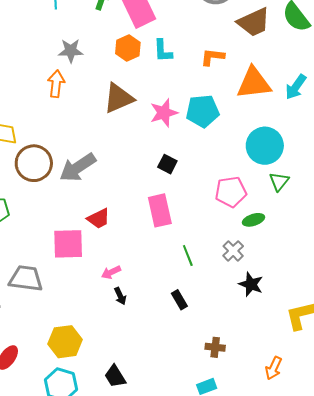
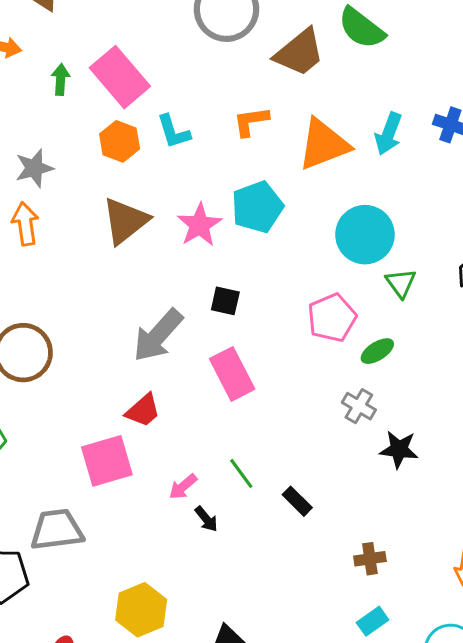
gray arrow: (78, 167) -> (158, 335), moved
green line: (188, 256) -> (241, 473), moved

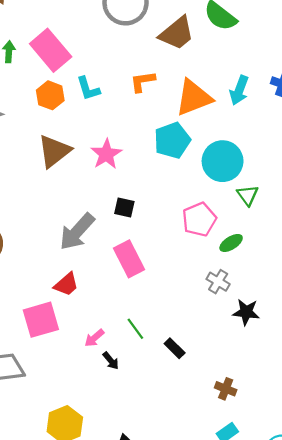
cyan pentagon: (257, 207) -> (172, 140), moved
brown cross: (370, 559) -> (226, 389), turned 30

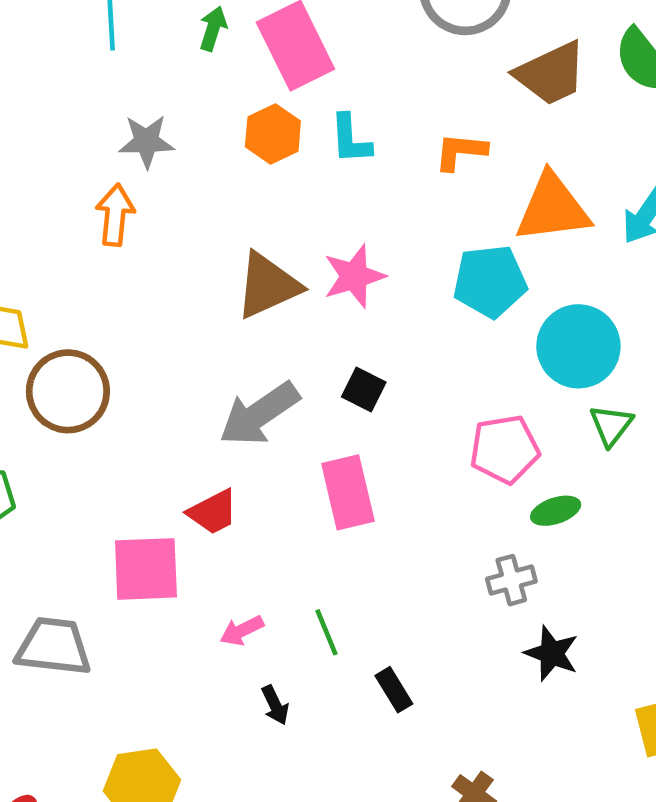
brown triangle: (54, 151) -> (268, 285), moved
gray cross: (218, 282) -> (511, 580), turned 30
black arrow: (111, 361) -> (275, 705), moved

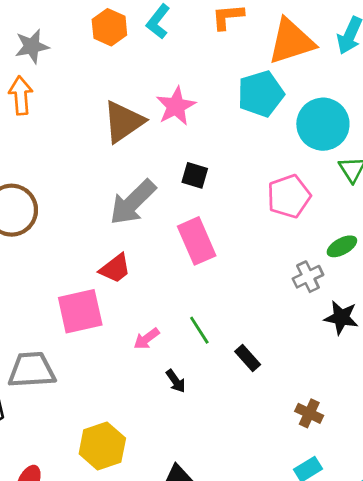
cyan L-shape: (351, 139) -> (158, 22), turned 52
green ellipse: (556, 511) -> (342, 246), moved

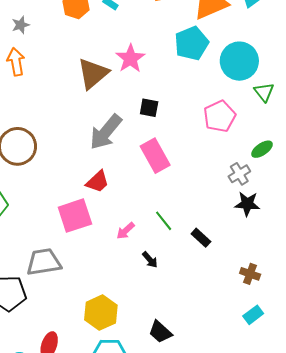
gray star: (32, 46) -> (21, 25), size x0.7
black star: (341, 318) -> (247, 204), moved

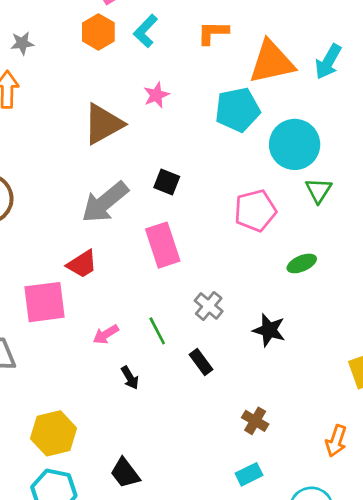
pink star: (130, 58) -> (156, 95), moved, size x0.7
gray cross: (239, 174) -> (209, 306), moved, turned -30

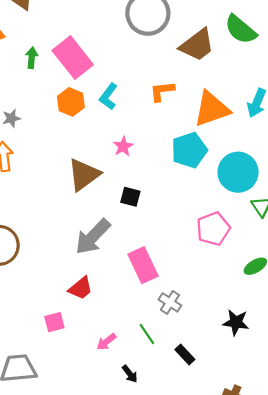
black square: (167, 182) -> (130, 197), moved
pink square: (45, 302) -> (54, 322), size x0.6
gray cross: (209, 306) -> (170, 302), moved

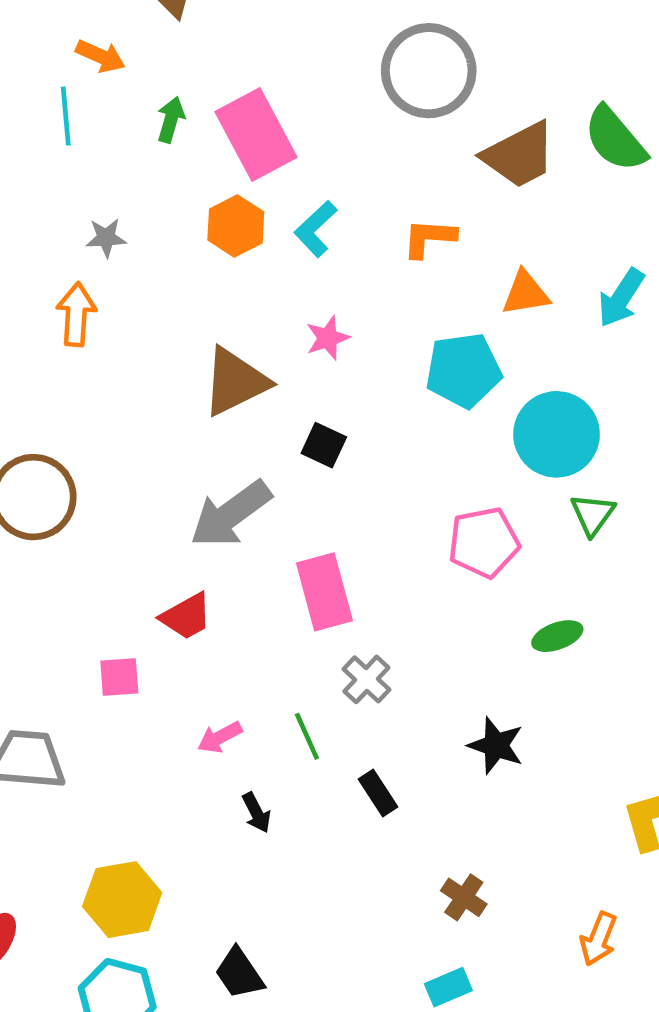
orange triangle: (212, 109) -> (525, 293), size x0.6

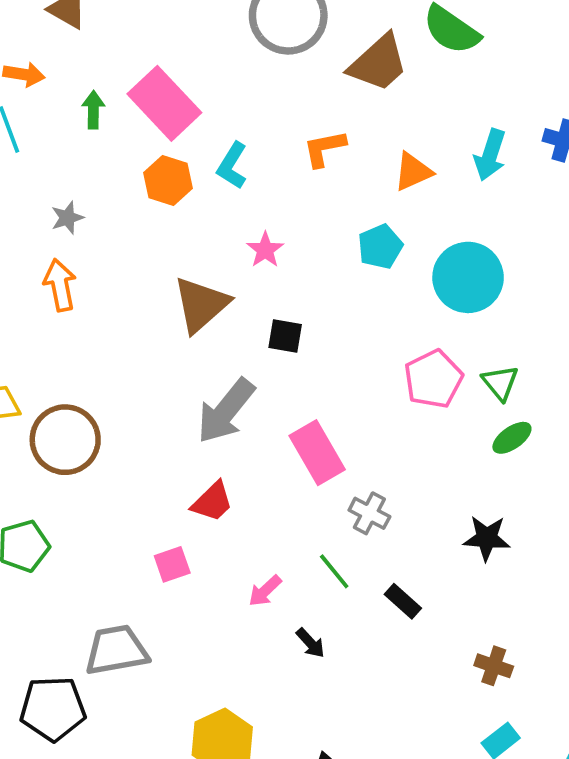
cyan pentagon: (463, 370) -> (380, 247), size x0.7
green triangle: (593, 514) -> (500, 383), moved

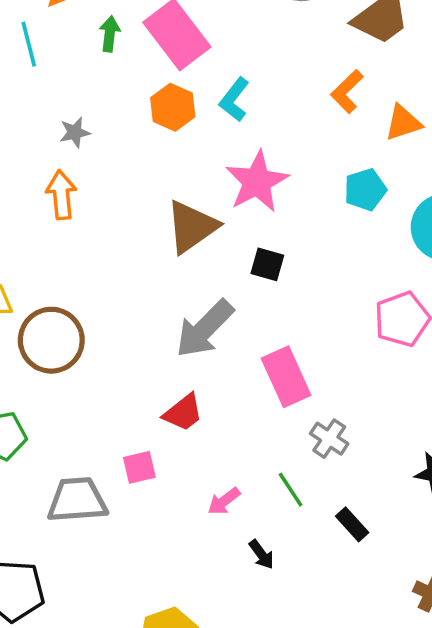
orange L-shape: (324, 148) -> (347, 91), moved, turned -39
pink star: (265, 250) -> (257, 182), size x1.8
gray trapezoid: (116, 650) -> (77, 500), moved

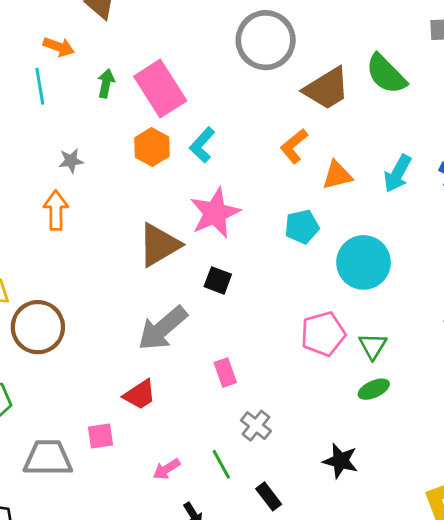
pink rectangle: (286, 377) -> (225, 373), size x0.6

